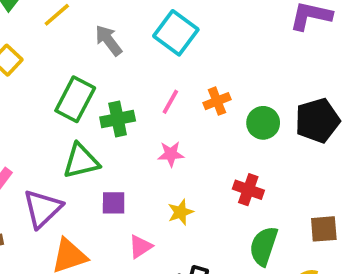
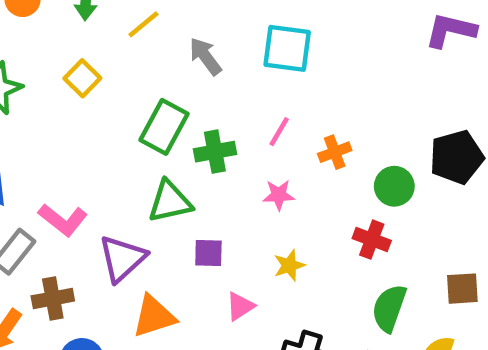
cyan square: (176, 33) -> (287, 48), turned -30
orange cross: (217, 101) -> (335, 152), moved
green circle: (263, 123) -> (394, 186), moved

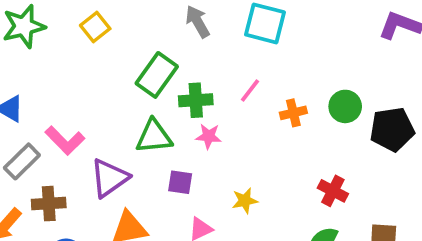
green circle: (394, 186) -> (345, 106), moved
pink star: (279, 195) -> (209, 136), moved
red cross: (372, 240) -> (333, 191), moved

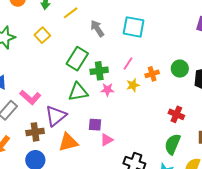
purple square: (180, 182) -> (95, 125), moved
yellow star: (245, 201) -> (133, 85), moved
brown cross: (49, 204) -> (35, 132), moved

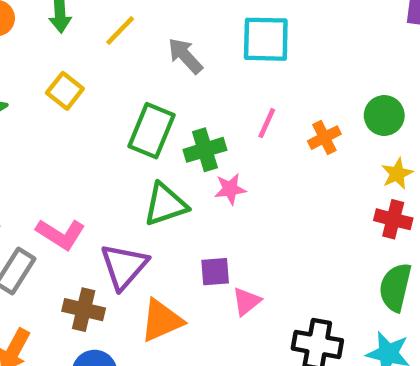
yellow star: (133, 85) -> (397, 174), moved
brown cross: (35, 132) -> (84, 310), turned 30

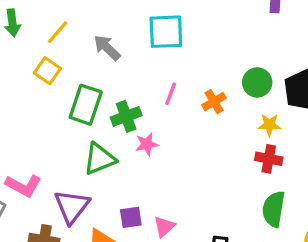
yellow square: (65, 91) -> (47, 71), moved
yellow star: (397, 174) -> (269, 125), turned 30
purple square: (215, 272) -> (131, 217), moved

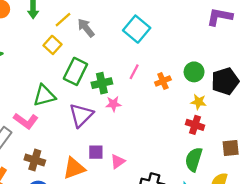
cyan square: (166, 32) -> (137, 29), turned 35
gray arrow: (107, 48) -> (86, 28), moved
green triangle: (99, 159) -> (44, 96), moved
purple triangle: (72, 206) -> (81, 115), moved

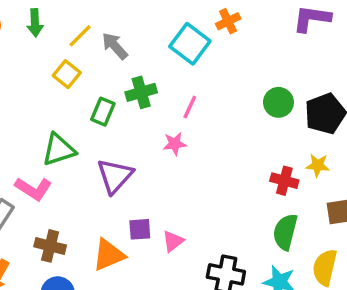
green rectangle: (75, 71) -> (103, 112), size x0.7
orange cross: (163, 81) -> (228, 21), moved
green cross: (102, 83) -> (141, 92), moved
yellow star: (199, 102) -> (318, 165), moved
pink star: (113, 104) -> (175, 144), moved

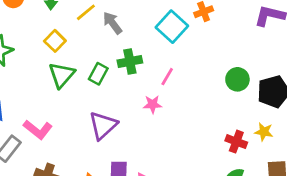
yellow square: (67, 74) -> (55, 41), moved
green triangle: (59, 150) -> (62, 75), moved, turned -36

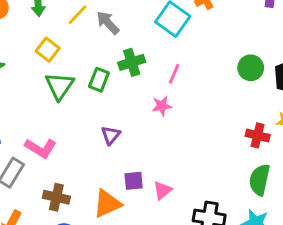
purple triangle: (103, 125) -> (111, 135), size x0.6

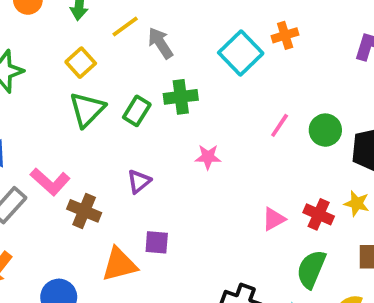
pink line: (174, 74) -> (280, 125), moved
pink triangle: (163, 190) -> (274, 219), moved
brown cross: (56, 197) -> (84, 211), moved

